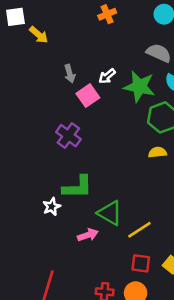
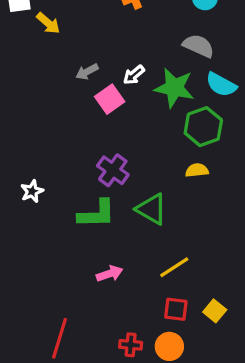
gray arrow: (70, 74) -> (87, 72), turned 78
purple cross: (68, 136) -> (113, 170), moved
white star: (52, 207) -> (32, 191), moved
green triangle: (110, 213) -> (152, 209), moved

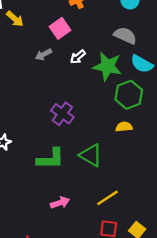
pink square: (110, 99) -> (60, 28), moved
purple cross: (113, 170) -> (62, 114), moved

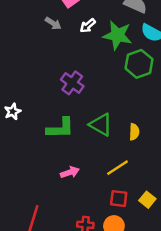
gray arrow: (43, 54) -> (53, 23), turned -119
yellow semicircle: (124, 127) -> (134, 132), moved, turned 98

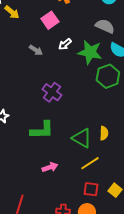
gray arrow: (53, 23) -> (36, 50), moved
green triangle: (101, 125) -> (82, 138), moved

